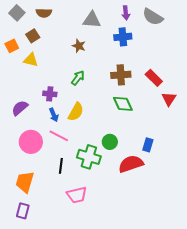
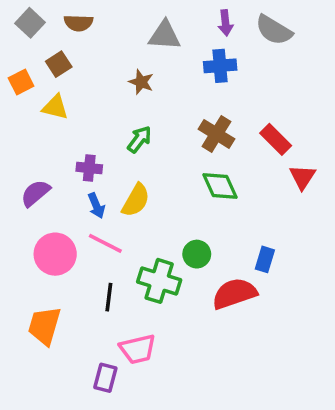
brown cross: (121, 75) -> (216, 134), turned 36
purple rectangle: (23, 211) -> (105, 378), moved

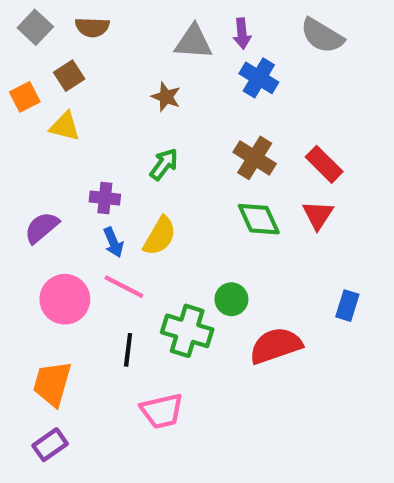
purple arrow: (225, 23) -> (242, 34), moved
blue cross: (220, 66) -> (259, 78), turned 36
red triangle: (303, 177) -> (318, 215), moved
blue rectangle: (265, 259) -> (347, 306), moved
purple rectangle: (105, 378) -> (50, 445), moved, turned 40

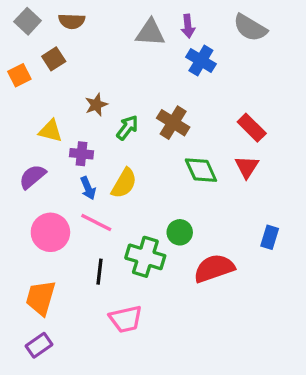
brown star: (166, 97) -> (96, 105), moved, turned 30
yellow triangle: (65, 126) -> (50, 131), moved
brown cross: (255, 158) -> (173, 123), moved

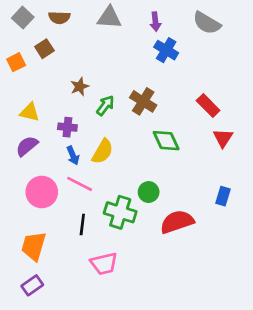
gray triangle: (150, 33) -> (109, 18), moved
yellow triangle: (50, 131) -> (30, 112), moved
red triangle: (247, 167) -> (223, 138), moved

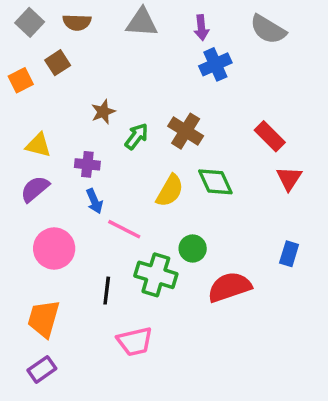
blue cross: (166, 50) -> (215, 64), turned 35
yellow semicircle: (103, 151) -> (170, 191), moved
pink line: (80, 184) -> (124, 229), moved

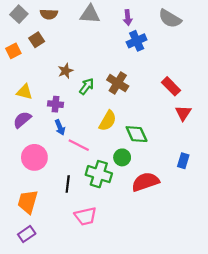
green diamond: (215, 182) -> (137, 134), moved

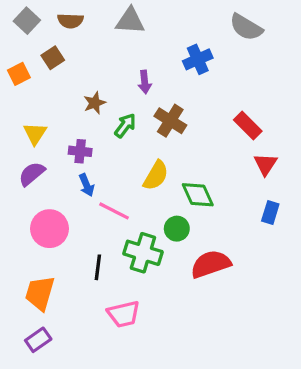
purple arrow: (128, 18) -> (145, 82), moved
yellow triangle: (24, 92) -> (35, 134), turned 49
blue rectangle: (183, 161) -> (270, 213), moved

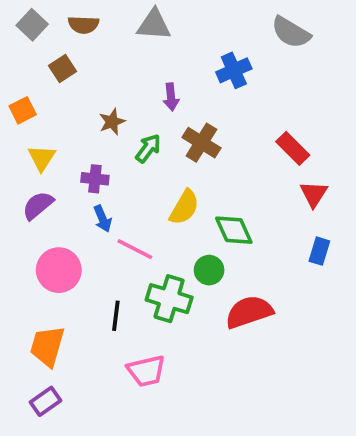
orange square: (19, 74) -> (23, 110), moved

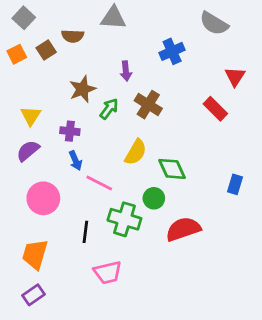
brown semicircle: (83, 25) -> (73, 36), moved
orange square: (23, 110) -> (17, 54), moved
brown star: (112, 122) -> (82, 89), size x1.4
red triangle: (314, 194) -> (235, 77), moved

